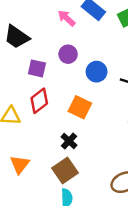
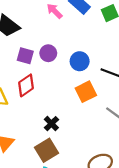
purple circle: (68, 54) -> (48, 53), moved
orange square: (80, 107) -> (86, 92), moved, turned 35

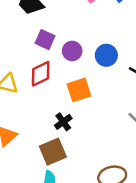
purple circle: (48, 53) -> (72, 51), moved
orange square: (86, 92) -> (79, 90), moved

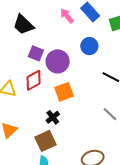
purple circle: (72, 51) -> (58, 61), size x1.5
blue circle: (106, 55) -> (89, 46), moved

